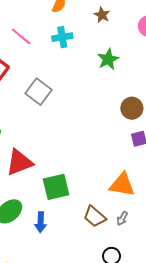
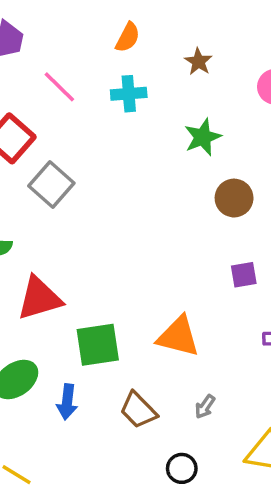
gray square: (38, 92) -> (51, 184), moved
brown circle: (132, 108) -> (234, 198), moved
orange triangle: (122, 185) -> (178, 336), moved
brown trapezoid: (95, 217) -> (138, 410), moved

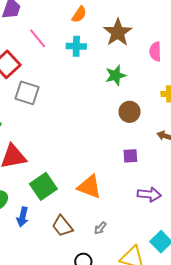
brown star: (198, 62) -> (118, 32), size x1.8
gray square: (51, 184) -> (27, 93), turned -30
green square: (98, 345) -> (43, 186), turned -32

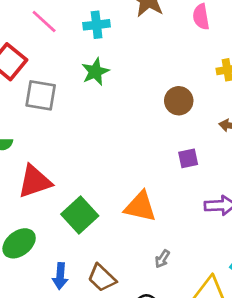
green star: (116, 75) -> (95, 72), moved
blue arrow: (23, 217) -> (60, 276), moved
brown trapezoid: (62, 226) -> (102, 278), moved

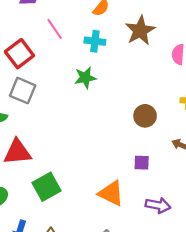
gray square: (41, 95) -> (23, 91), moved
orange triangle: (140, 207) -> (111, 193), moved

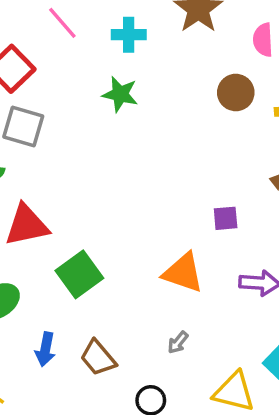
green star: (85, 78) -> (120, 94), turned 30
brown circle: (145, 116) -> (236, 93), moved

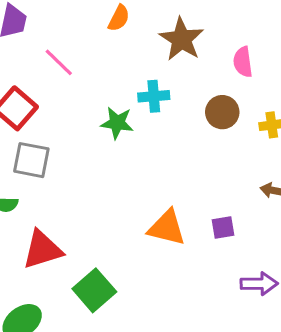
cyan cross: (129, 35) -> (154, 96), moved
orange triangle: (183, 273) -> (167, 228), moved

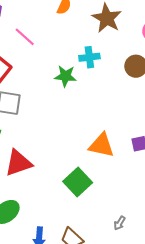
green square: (94, 290) -> (78, 182), moved

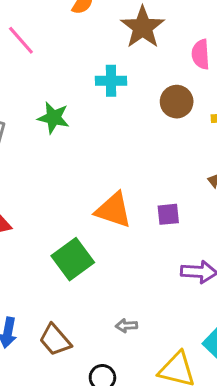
green star: (65, 76) -> (53, 118), moved
gray arrow: (120, 223) -> (126, 326), turned 48

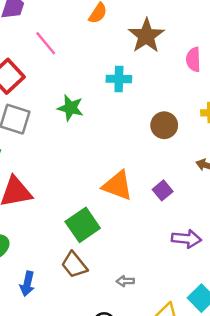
brown circle: (177, 102) -> (164, 125), moved
purple square: (168, 214) -> (163, 190), turned -36
brown trapezoid: (55, 340) -> (74, 265), moved

